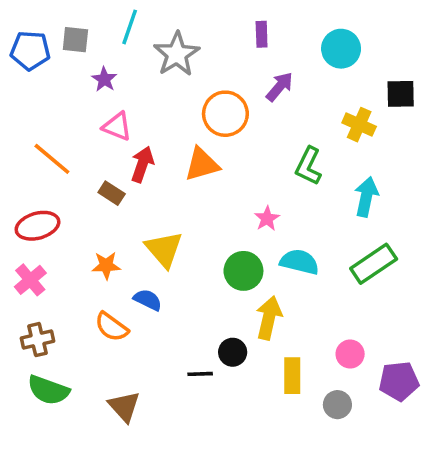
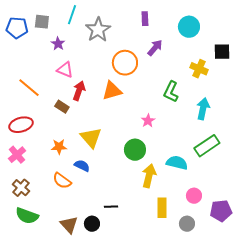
cyan semicircle: (299, 262) -> (177, 163), moved
brown cross: (37, 340) -> (21, 188), turned -36
black circle: (233, 352) -> (92, 224), moved

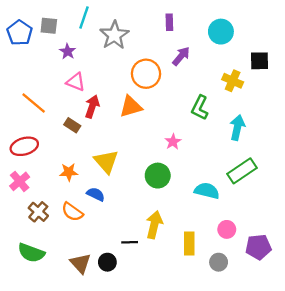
blue pentagon: (17, 28) -> (20, 33), turned 30
yellow arrow: (149, 176) -> (154, 225), moved
brown cross: (21, 188) -> (38, 212), moved

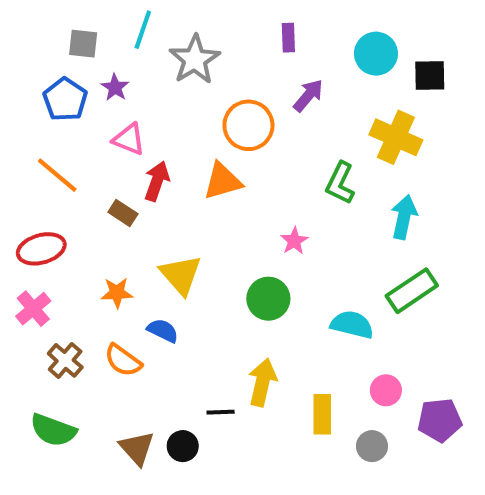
blue pentagon: (20, 33) -> (65, 99), moved
black square: (260, 61) -> (430, 76), moved
yellow cross: (233, 81) -> (396, 137), size x1.4

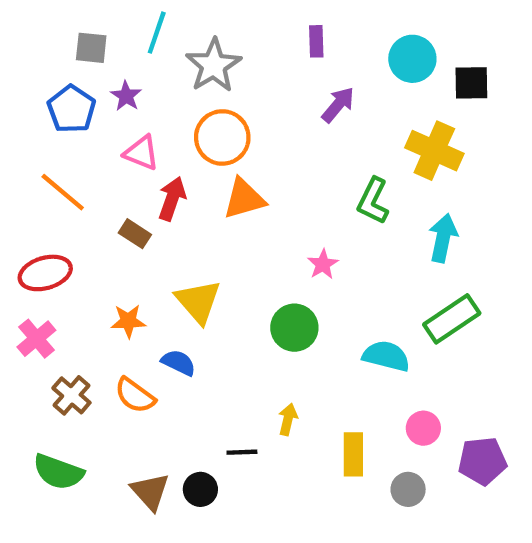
orange circle: (248, 125) -> (222, 137), moved
yellow arrow: (262, 382) -> (288, 419), size x0.6

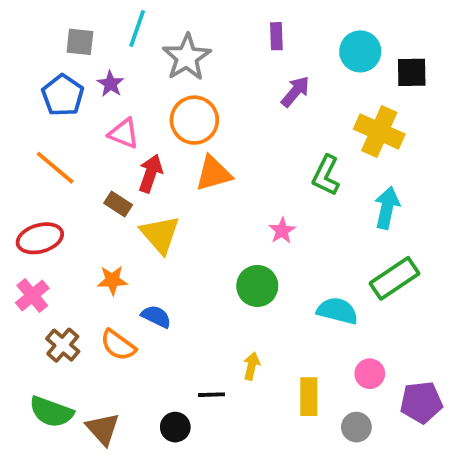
yellow triangle: (198, 301) -> (160, 234), moved
brown triangle: (150, 492) -> (103, 429), moved

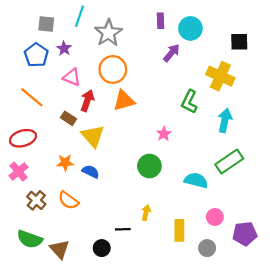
cyan circle: (360, 51) -> (190, 28), moved
blue semicircle: (156, 316) -> (91, 172), moved

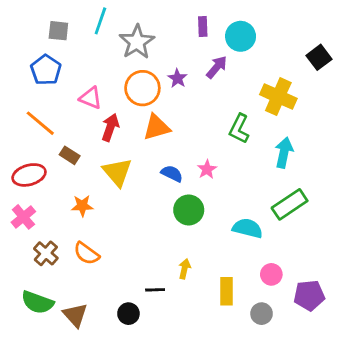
black square: (239, 42) -> (319, 57), moved, turned -36
purple star: (64, 48) -> (177, 78), moved
brown rectangle: (68, 118) -> (70, 155), moved
blue semicircle: (91, 172) -> (172, 174), moved

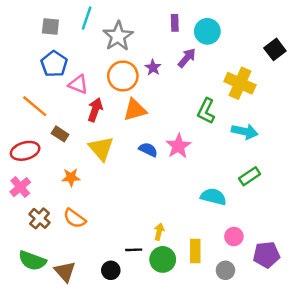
blue pentagon: (46, 70) -> (54, 64), moved
cyan arrow: (284, 153) -> (245, 132), turned 90
pink star: (207, 169) -> (178, 146), size x1.5
green rectangle: (290, 204) -> (250, 176), size x0.7
green circle: (189, 210) -> (163, 259), moved

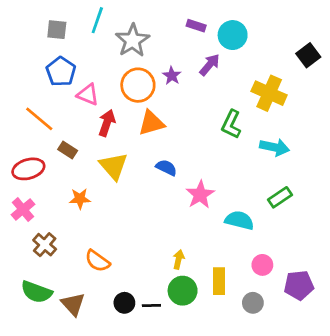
purple rectangle: (175, 23) -> (196, 26), turned -70
pink star: (178, 146) -> (200, 195), moved
orange semicircle: (75, 218) -> (97, 261), moved
black line: (134, 250) -> (151, 306), moved

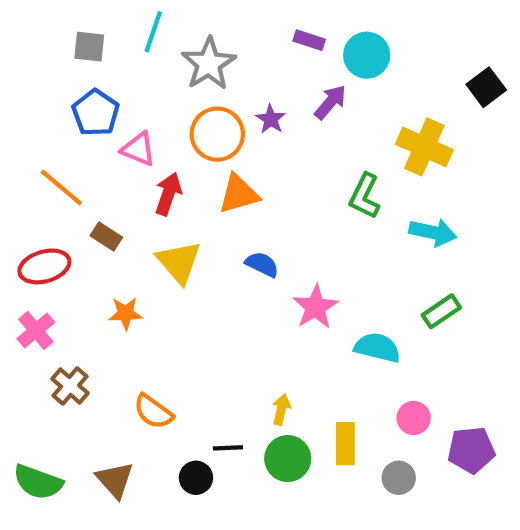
green semicircle: (37, 292) -> (38, 482), moved
black line: (151, 306) -> (228, 448), moved

